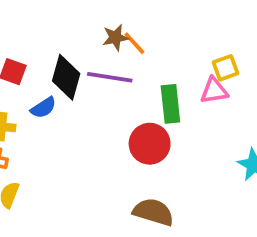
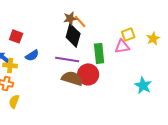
black diamond: (66, 77) -> (73, 35), moved
purple line: (110, 77) -> (67, 59), moved
brown semicircle: (153, 212) -> (72, 78), moved

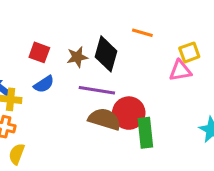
brown star: (70, 18) -> (77, 57), moved
orange line: (80, 21) -> (142, 33), moved, turned -32
red square: (16, 36) -> (39, 52), moved
green rectangle: (99, 53) -> (145, 133), moved

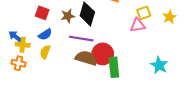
yellow semicircle: (17, 154) -> (45, 52), moved

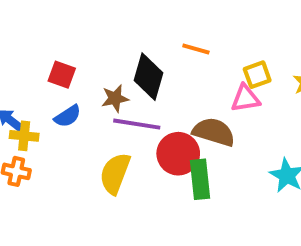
brown star: (68, 16) -> (115, 98), moved
yellow semicircle: (45, 52) -> (115, 173), moved, size x1.5
brown semicircle: (86, 58) -> (214, 132), moved

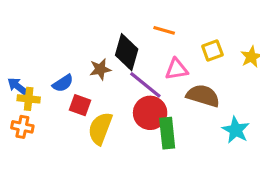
red square: (62, 75) -> (80, 105), moved
pink triangle: (245, 98) -> (177, 69), moved
purple line: (137, 124) -> (145, 85), moved, turned 30
brown semicircle: (214, 132) -> (203, 96), moved

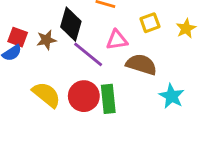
red square: (80, 105) -> (18, 37), moved
red circle: (150, 113) -> (84, 96), moved
yellow semicircle: (100, 128) -> (46, 95), turned 108

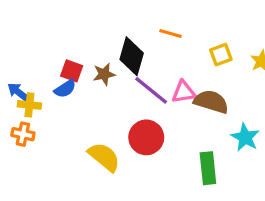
pink triangle: (117, 40) -> (184, 92), moved
yellow semicircle: (46, 95) -> (104, 157), moved
green rectangle: (108, 99) -> (208, 168), moved

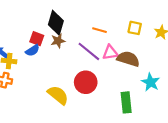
orange line: (171, 34) -> (100, 30), moved
yellow square: (221, 55) -> (135, 28), turned 32
black diamond: (132, 56) -> (56, 23), moved

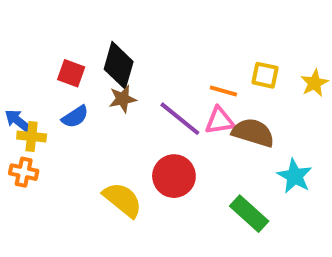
orange line: (100, 30) -> (223, 91), moved
red square: (37, 39) -> (71, 73), moved
green rectangle: (126, 102) -> (249, 214), turned -42

